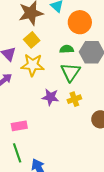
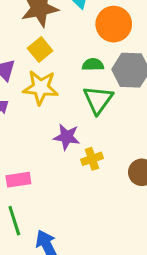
yellow cross: (74, 99) -> (92, 159), moved

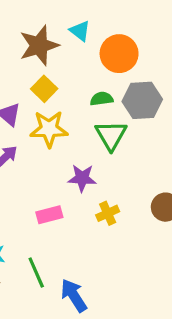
yellow cross: (92, 159) -> (108, 213), moved
pink rectangle: (18, 180) -> (49, 215), moved

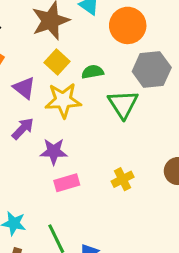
green semicircle: (102, 99) -> (93, 72), moved
purple star: (82, 178) -> (54, 151), moved

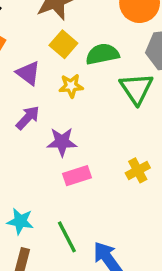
green semicircle: (93, 72) -> (102, 54), size x1.4
yellow star: (63, 100) -> (71, 86), size x0.6

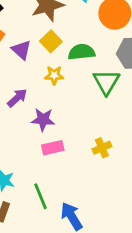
purple triangle: (28, 73) -> (21, 50), moved

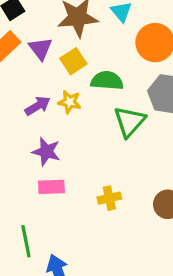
purple triangle: (21, 50) -> (40, 49), moved
purple arrow: (17, 98) -> (38, 106), moved

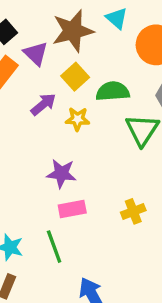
purple triangle: (40, 49) -> (36, 54), moved
purple arrow: (38, 106) -> (43, 104), moved
green line: (26, 241) -> (54, 247), moved

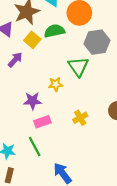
green semicircle: (113, 91) -> (54, 31), moved
yellow star: (78, 119) -> (56, 84), moved

